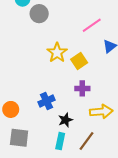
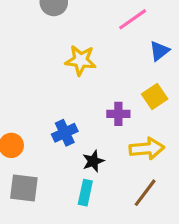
yellow star: (57, 53) -> (81, 60), turned -30
yellow square: (79, 61) -> (155, 97), moved
brown line: (86, 141) -> (145, 193), moved

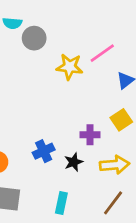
yellow star: (81, 60) -> (70, 67), moved
black star: (93, 161) -> (74, 162), moved

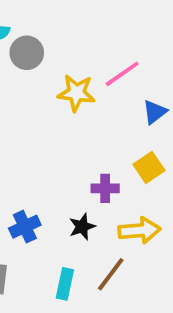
blue cross: (44, 151) -> (25, 227), moved
brown line: (113, 203) -> (111, 274), moved

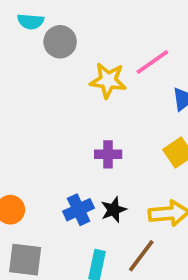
purple cross: (105, 188) -> (108, 154), moved
blue cross: (25, 227) -> (79, 210), moved

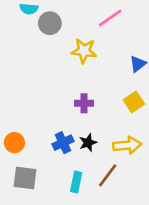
pink line: (152, 62) -> (110, 18), moved

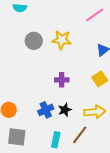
pink line: (110, 18) -> (95, 15), moved
gray circle: (50, 23) -> (34, 41), moved

